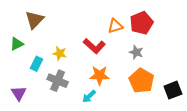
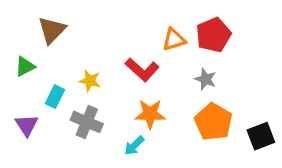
purple triangle: (19, 93) -> (27, 125), moved

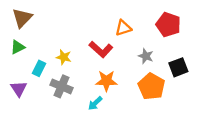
brown triangle: (52, 30) -> (22, 18), moved
red pentagon: (213, 35) -> (168, 25), moved, turned -30
black square: (261, 136) -> (178, 67), moved

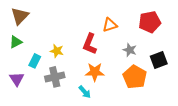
red pentagon: (168, 25) -> (150, 22), turned -30
red L-shape: (101, 49) -> (90, 44), turned 70
gray cross: (61, 86) -> (55, 77), turned -36
cyan arrow: (95, 103) -> (85, 92), turned -88

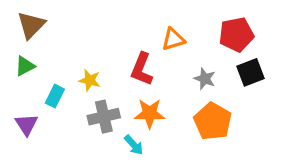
black square: (159, 60) -> (251, 72), moved
gray cross: (55, 77) -> (104, 117), moved

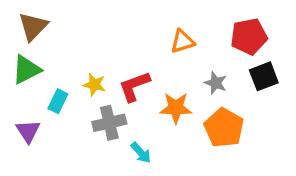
green triangle: (25, 66) -> (26, 70), size x1.4
red L-shape: (142, 69) -> (134, 86), moved, turned 48
orange star: (150, 113) -> (176, 108), moved

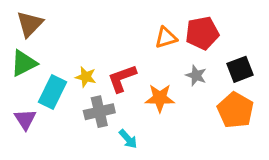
red pentagon: (249, 36) -> (202, 33), moved
cyan rectangle: (58, 101) -> (52, 92), size x1.5
orange pentagon: (224, 128) -> (235, 110), moved

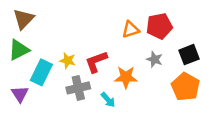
cyan arrow: (128, 139) -> (108, 100), moved

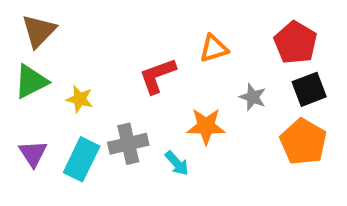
red pentagon: (159, 26) -> (296, 43), moved, turned -30
yellow star: (68, 61) -> (80, 99), moved
red L-shape: (96, 62) -> (157, 76), moved
cyan rectangle: (41, 72) -> (82, 159), moved

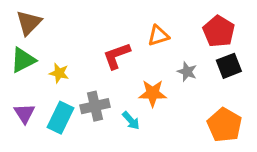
orange pentagon: (303, 142) -> (225, 125), moved

